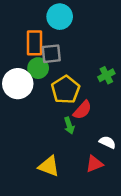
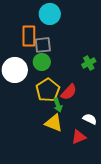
green circle: (38, 68) -> (42, 62), moved
yellow pentagon: (66, 90) -> (48, 90), moved
yellow triangle: (49, 166) -> (54, 123), moved

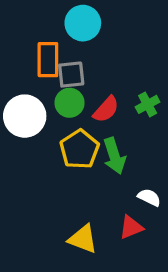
red semicircle: (69, 92) -> (106, 109), moved
green arrow: (58, 105) -> (114, 156), moved, size x1.5
yellow triangle: (54, 123) -> (83, 239), moved

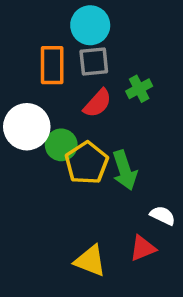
gray square: (71, 75) -> (94, 61), moved
green circle: (70, 103) -> (61, 145), moved
green cross: (148, 104) -> (139, 89), moved
red semicircle: (106, 109) -> (97, 103), moved

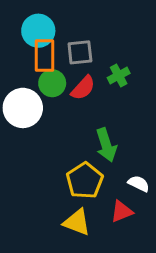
cyan circle: (90, 25) -> (38, 31), moved
green circle: (61, 145) -> (52, 83), moved
yellow pentagon: (87, 163) -> (85, 181), moved

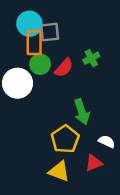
gray square: (80, 52) -> (50, 32), moved

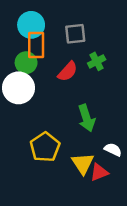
gray square: (50, 32) -> (75, 34), moved
green circle: (40, 64) -> (26, 63), moved
yellow pentagon: (65, 139) -> (45, 147), moved
yellow triangle: (59, 171) -> (83, 163), moved, turned 35

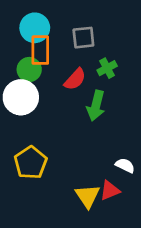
green arrow: (87, 118) -> (96, 106), moved, turned 32
yellow pentagon: (45, 147) -> (31, 163), moved
yellow triangle: (83, 163) -> (88, 196), moved

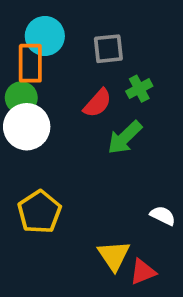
orange rectangle: (40, 50) -> (30, 63), moved
green circle: (29, 70) -> (21, 98), moved
green arrow: (96, 106) -> (125, 138), turned 32
red triangle: (110, 190) -> (143, 272), moved

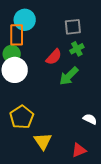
gray square: (108, 49) -> (73, 27), moved
yellow triangle: (114, 256) -> (43, 141), moved

